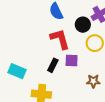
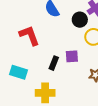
red L-shape: (60, 39) -> (29, 35), moved

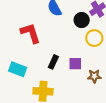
purple square: (72, 56) -> (75, 64), moved

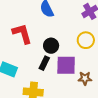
black circle: (82, 20) -> (51, 46), moved
purple square: (75, 64) -> (66, 65), size x1.5

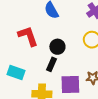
purple square: (66, 65) -> (70, 84), moved

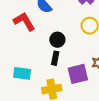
red L-shape: (28, 36) -> (24, 21), moved

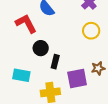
black circle: (57, 40) -> (41, 48), moved

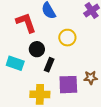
yellow circle: (91, 31) -> (67, 38), moved
cyan rectangle: (21, 75) -> (15, 63), moved

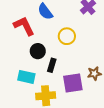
cyan rectangle: (15, 63) -> (26, 77), moved

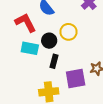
black circle: (38, 51) -> (49, 41), moved
cyan rectangle: (26, 77) -> (30, 48), moved

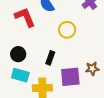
black circle: (49, 41) -> (18, 54), moved
cyan rectangle: (30, 48) -> (20, 75), moved

